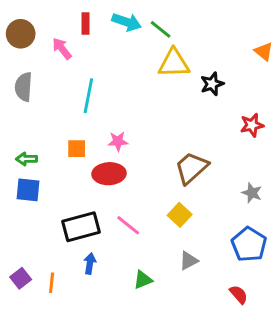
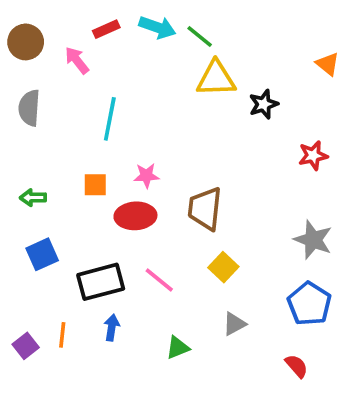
red rectangle: (85, 23) -> (106, 29), turned 66
brown trapezoid: (191, 168) -> (205, 209), moved, turned -42
blue square: (28, 190) -> (42, 254), moved, turned -30
gray star: (252, 193) -> (313, 240), size x1.5
orange line: (52, 283) -> (62, 335), moved

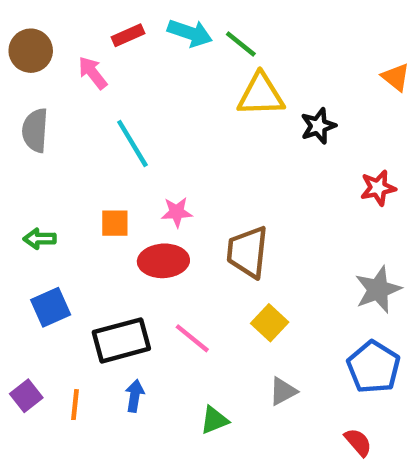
cyan line: (110, 119) -> (132, 144), turned -42
gray star: (313, 240) -> (378, 290), turned 30
purple square: (26, 346) -> (26, 396), moved

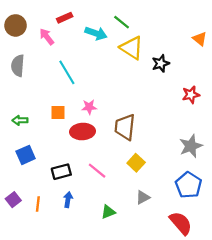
cyan arrow: (190, 33) -> (96, 33), moved
yellow triangle: (261, 95) -> (132, 48), turned 35
black rectangle: (121, 340) -> (61, 172), size x0.7
red semicircle: (358, 442) -> (181, 223), size x1.6

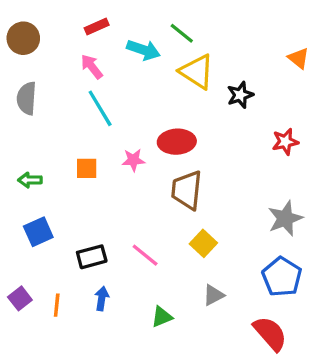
pink arrow: (47, 37) -> (92, 67), moved
red ellipse: (82, 132) -> (177, 142), moved

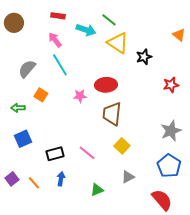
red rectangle: (97, 27) -> (58, 16), turned 32
gray semicircle: (27, 98) -> (27, 69), moved, turned 36
orange square: (87, 168) -> (41, 95), moved, turned 32
orange line: (57, 305) -> (34, 183), turned -48

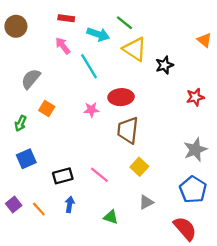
cyan line: (60, 65) -> (89, 66), moved
green arrow: (18, 108) -> (20, 123), turned -64
green triangle: (97, 190) -> (111, 217), turned 40

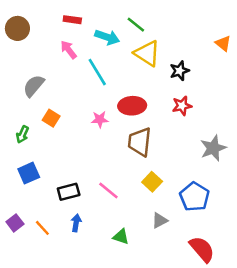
red star: (195, 97) -> (182, 106), moved
gray star: (195, 150) -> (213, 148), moved
blue pentagon: (193, 190) -> (194, 197), moved

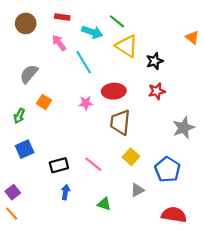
brown circle: (17, 28) -> (26, 23), moved
orange line: (42, 228) -> (12, 214), moved
red semicircle: (202, 249) -> (174, 215), turned -40

